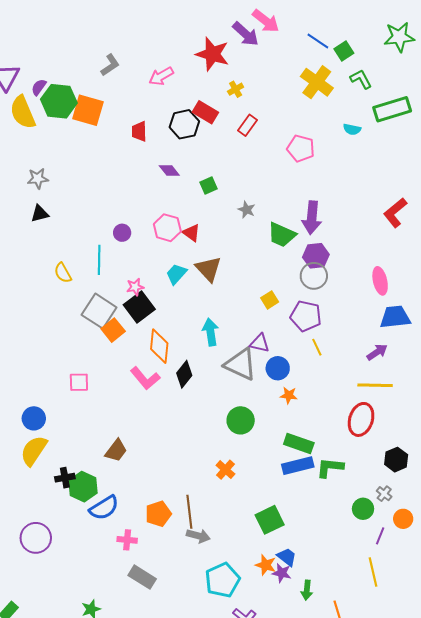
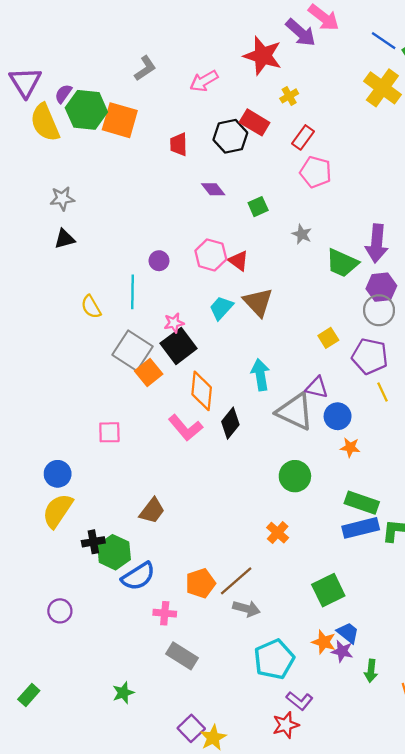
pink pentagon: (301, 148) -> (316, 172), moved
brown line: (189, 512) -> (236, 581), turned 56
purple circle: (36, 538) -> (60, 611), size x0.7

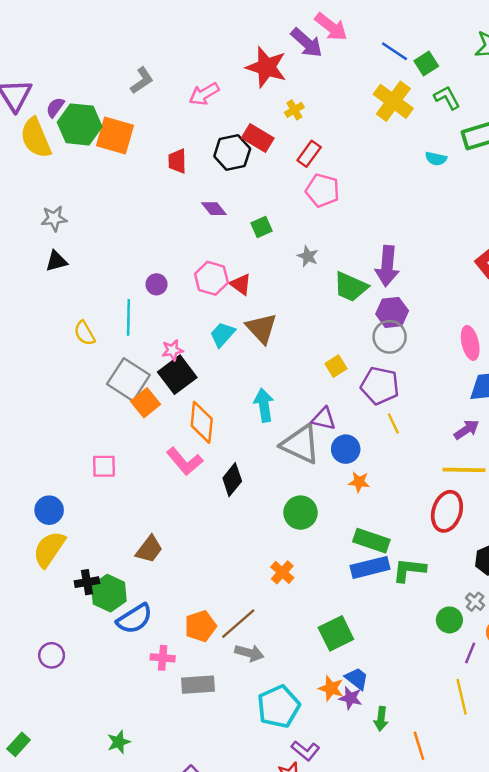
black diamond: (230, 423) -> (232, 480), moved
gray rectangle: (182, 656) -> (198, 685), moved, turned -36

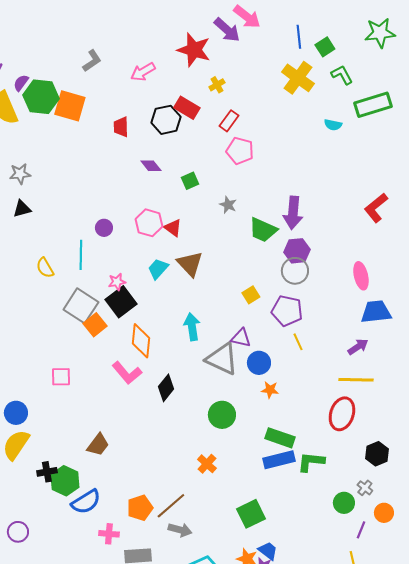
blue line: (394, 51) -> (299, 37), turned 50

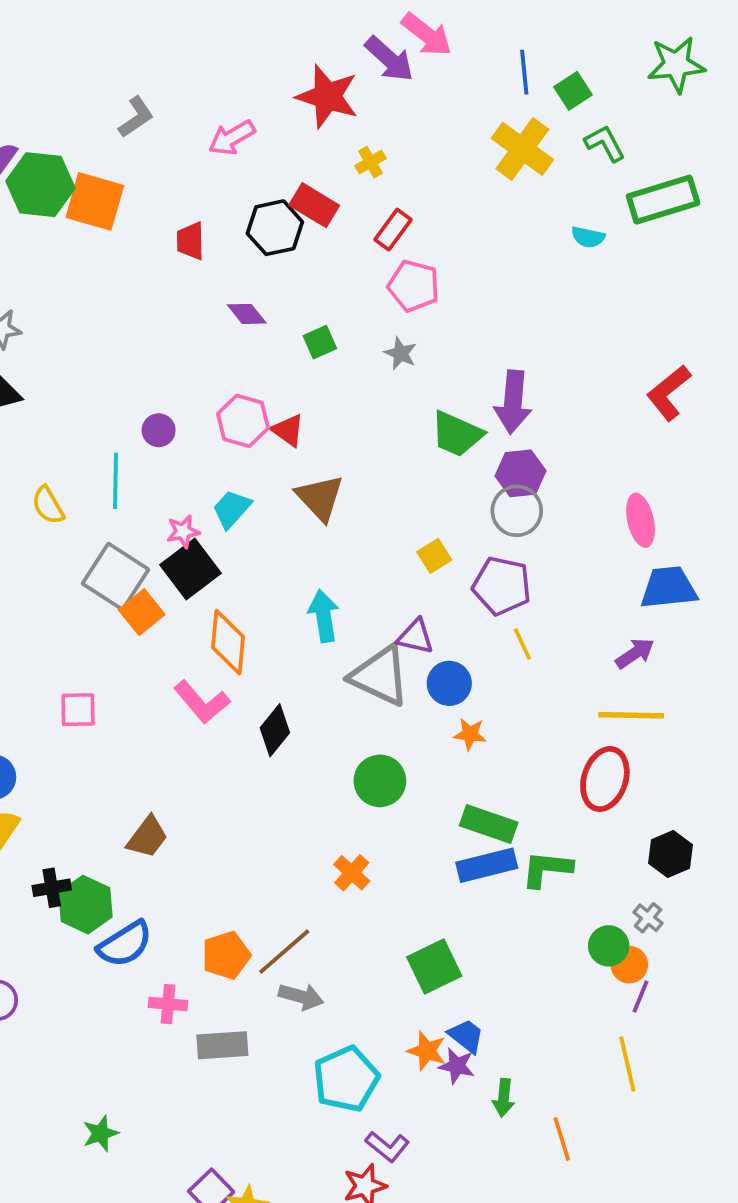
gray star: (228, 205) -> (401, 353), moved
cyan trapezoid: (158, 269) -> (232, 509), moved
orange circle: (384, 513) -> (629, 965), moved

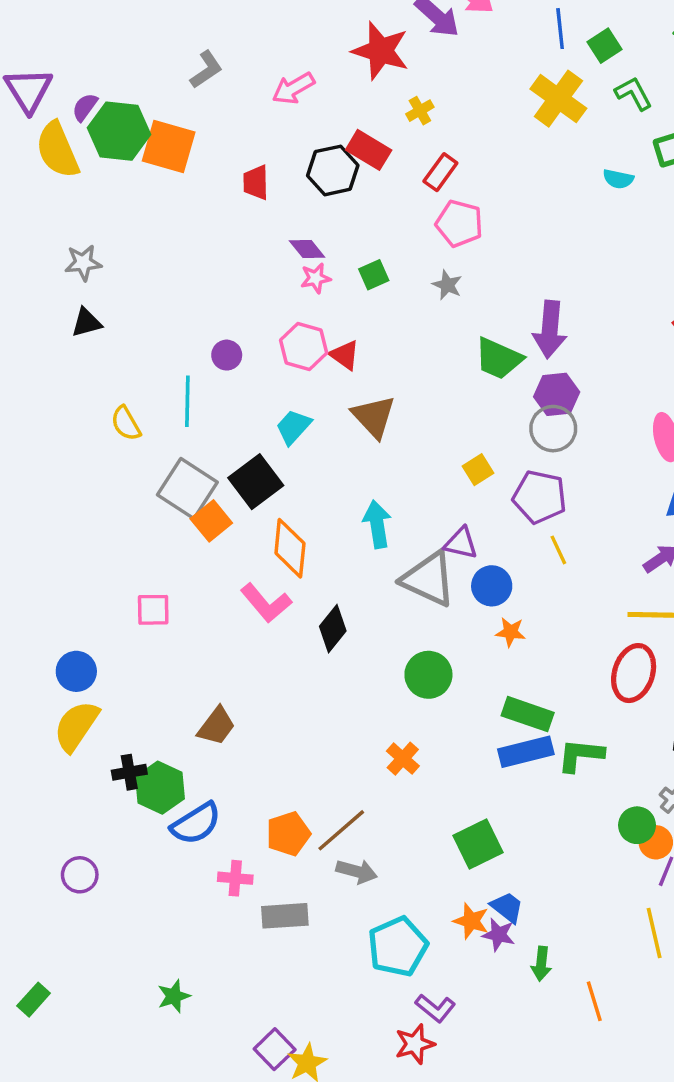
pink star: (183, 531) -> (316, 278), moved

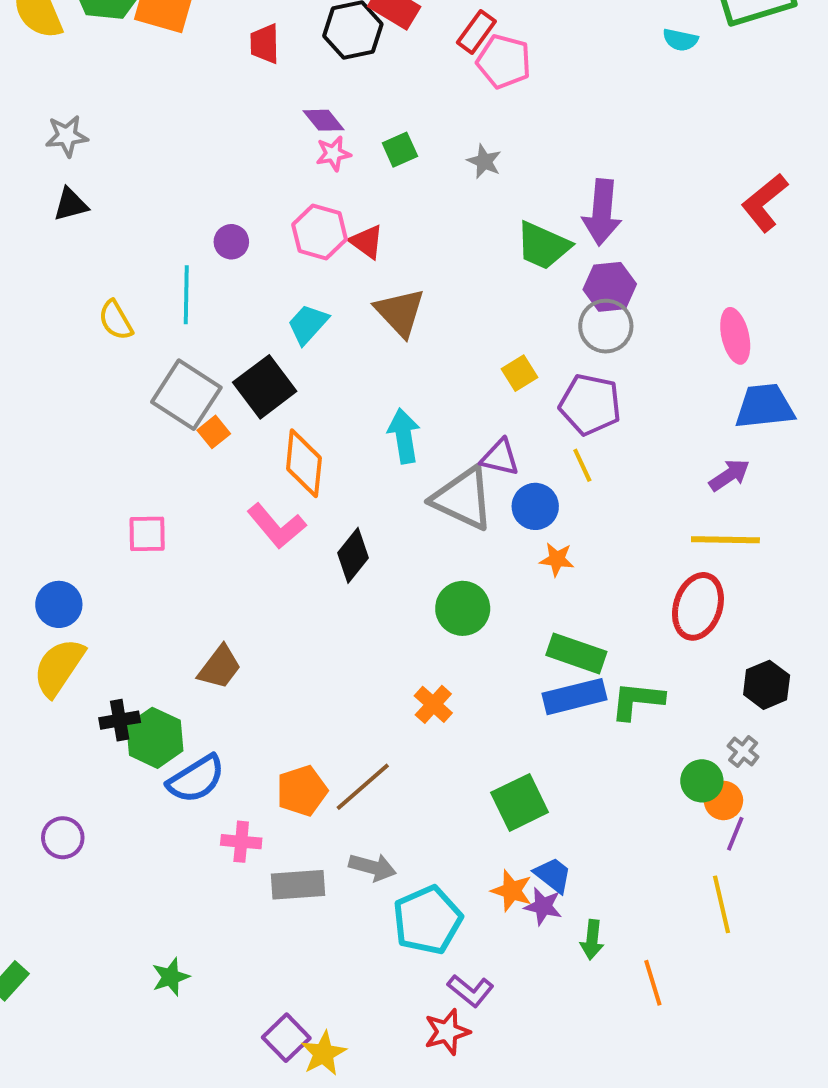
pink pentagon: (459, 223) -> (504, 61), moved
orange square: (211, 521) -> (214, 432), size x0.7
yellow line: (558, 550) -> (582, 465), moved
gray arrow: (357, 871) -> (373, 867), moved

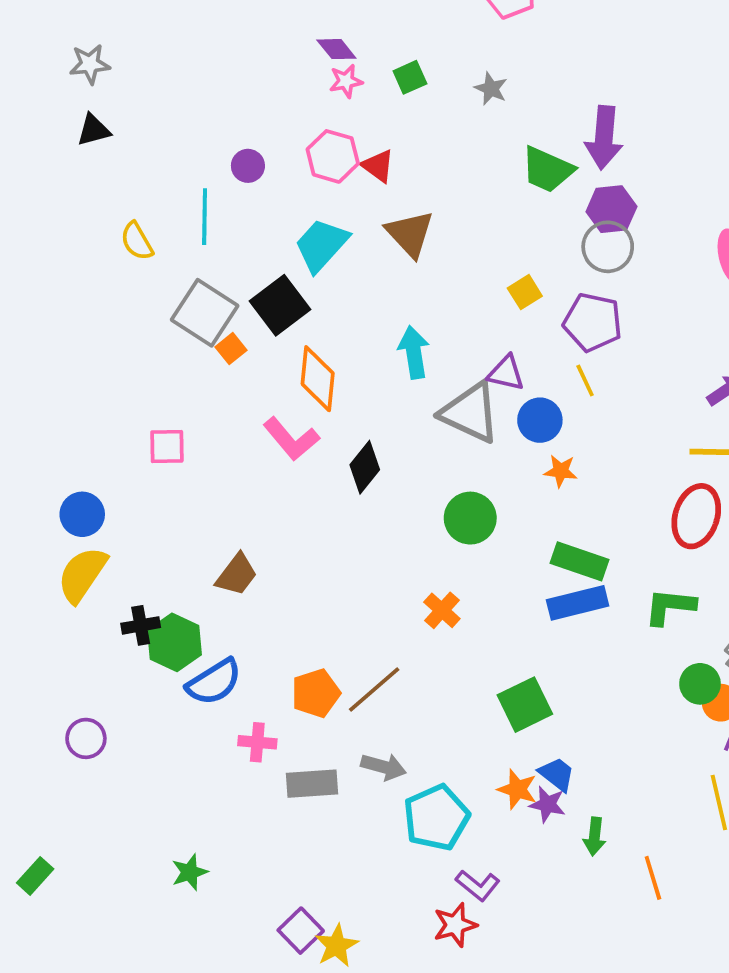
cyan trapezoid: (308, 324) -> (321, 245), size x1.4
green L-shape: (637, 701) -> (670, 607), moved

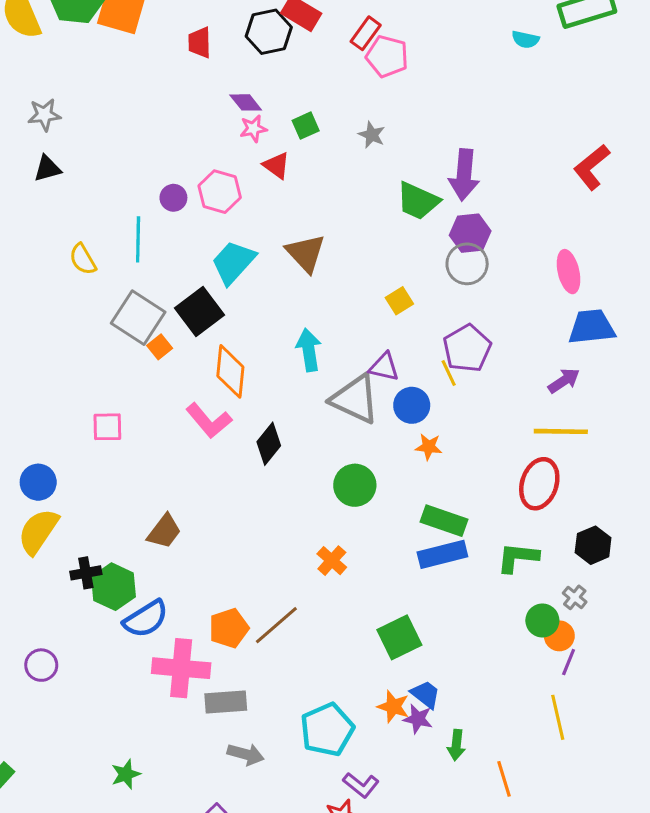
pink hexagon: (333, 156) -> (220, 192), moved
red triangle: (378, 166) -> (276, 165), moved
purple pentagon: (593, 322) -> (467, 348), moved, turned 30
pink cross: (257, 742) -> (181, 668), size x1.8
gray arrow: (384, 767) -> (246, 754), moved

